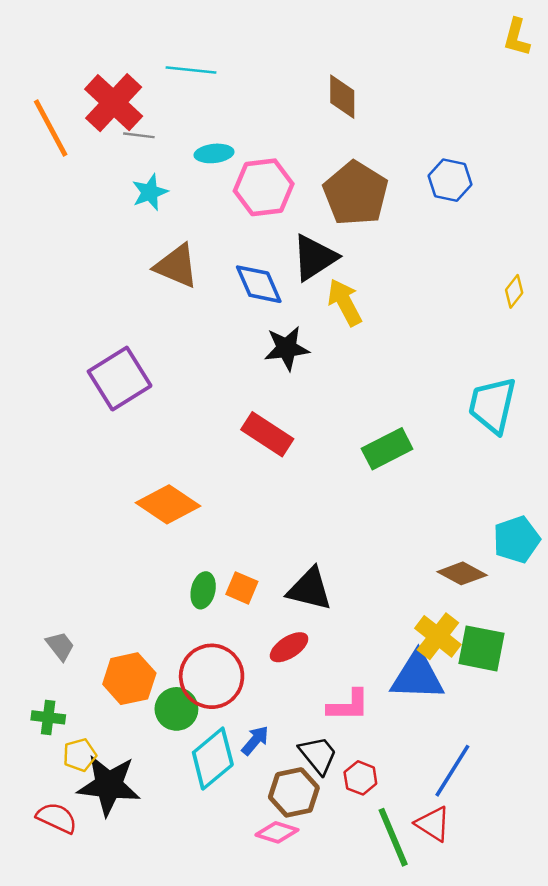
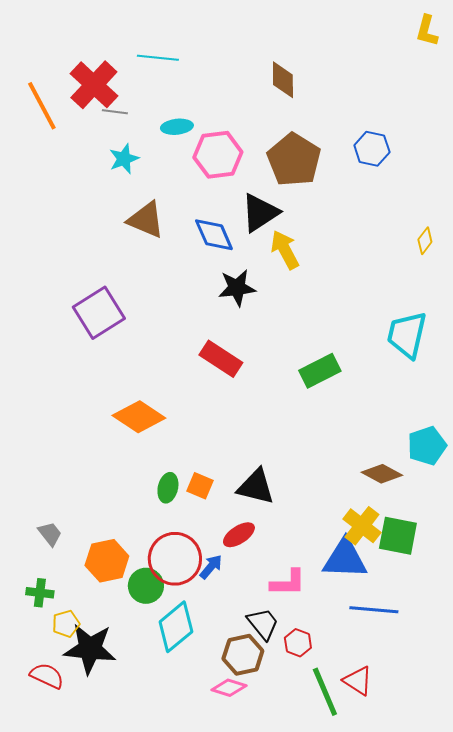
blue arrow: (255, 740) -> (211, 567), moved
blue line: (452, 771) -> (374, 610), moved, turned 63

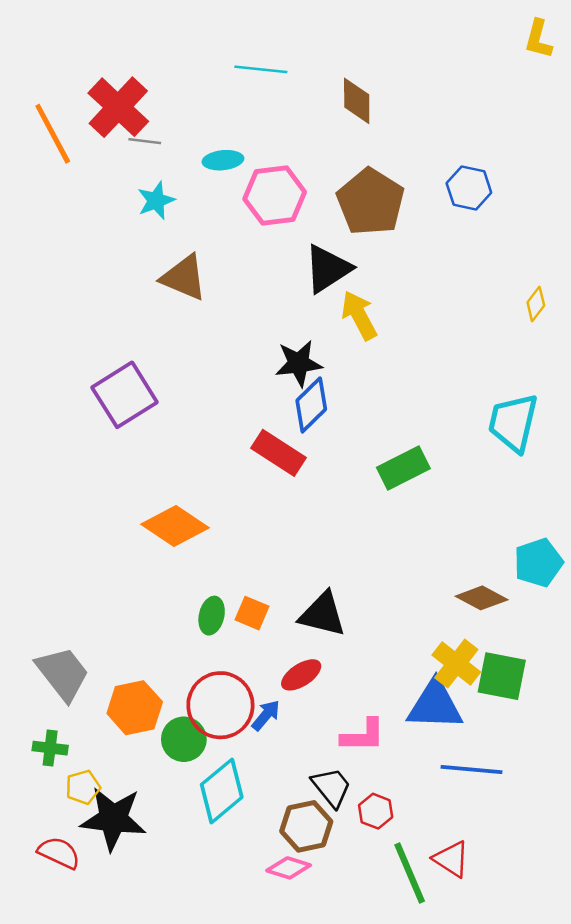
cyan line: (158, 58) -> (261, 69), moved
blue diamond: (214, 235) -> (311, 405), moved, turned 69
gray trapezoid: (50, 534) -> (63, 674), size x1.8

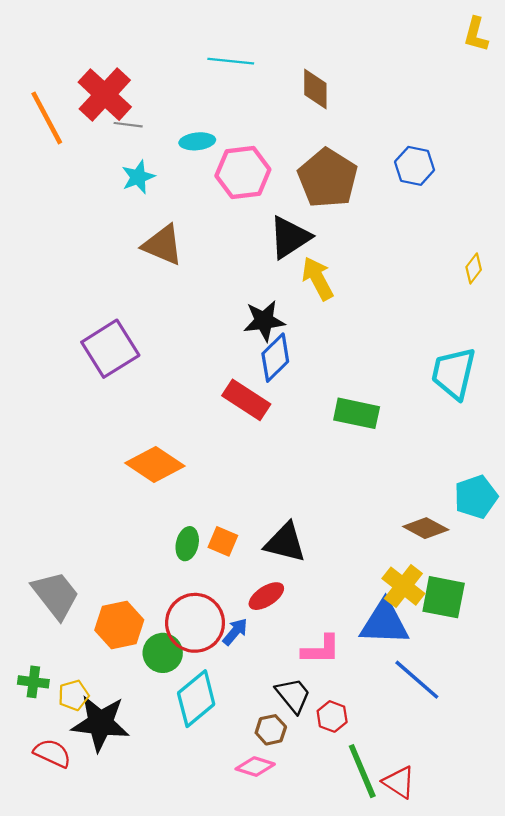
green rectangle: (403, 468) -> (357, 413), turned 39
green cross: (50, 748) -> (33, 682), moved
blue line: (471, 770) -> (417, 680), turned 36
brown hexagon: (306, 826) -> (271, 730), size x0.7
red triangle: (451, 859) -> (399, 782), moved

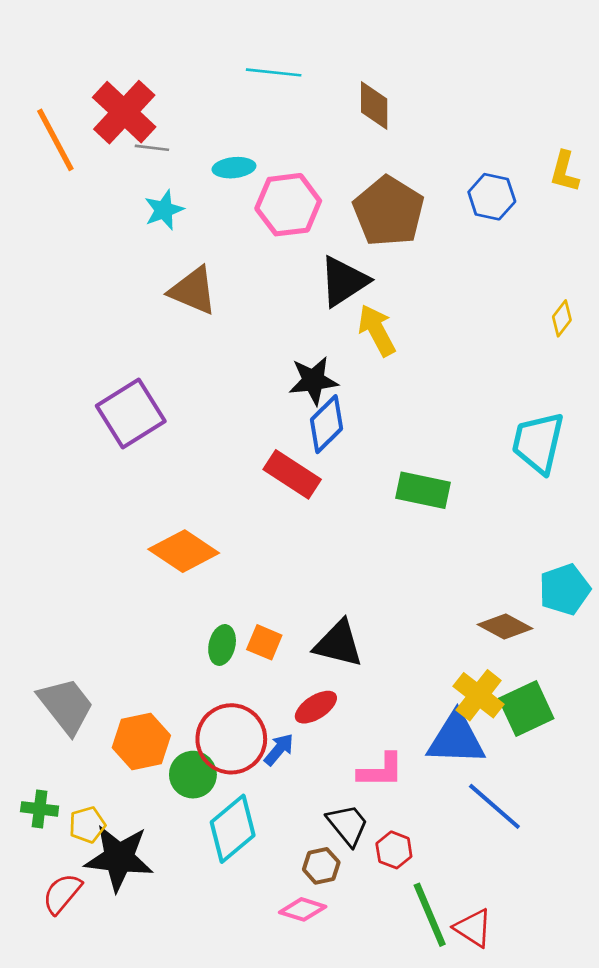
yellow L-shape: (476, 34) -> (565, 172), moved
green square: (444, 597) -> (526, 708), turned -36
red semicircle: (52, 753) -> (62, 894), turned -75

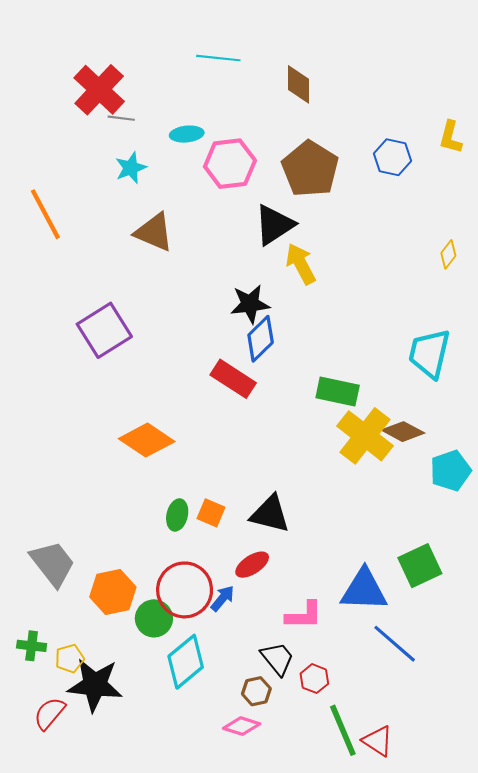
orange line: (55, 140) -> (45, 214), moved
brown diamond: (505, 626) -> (403, 432), moved
yellow cross: (479, 695) -> (365, 436), moved, size x1.4

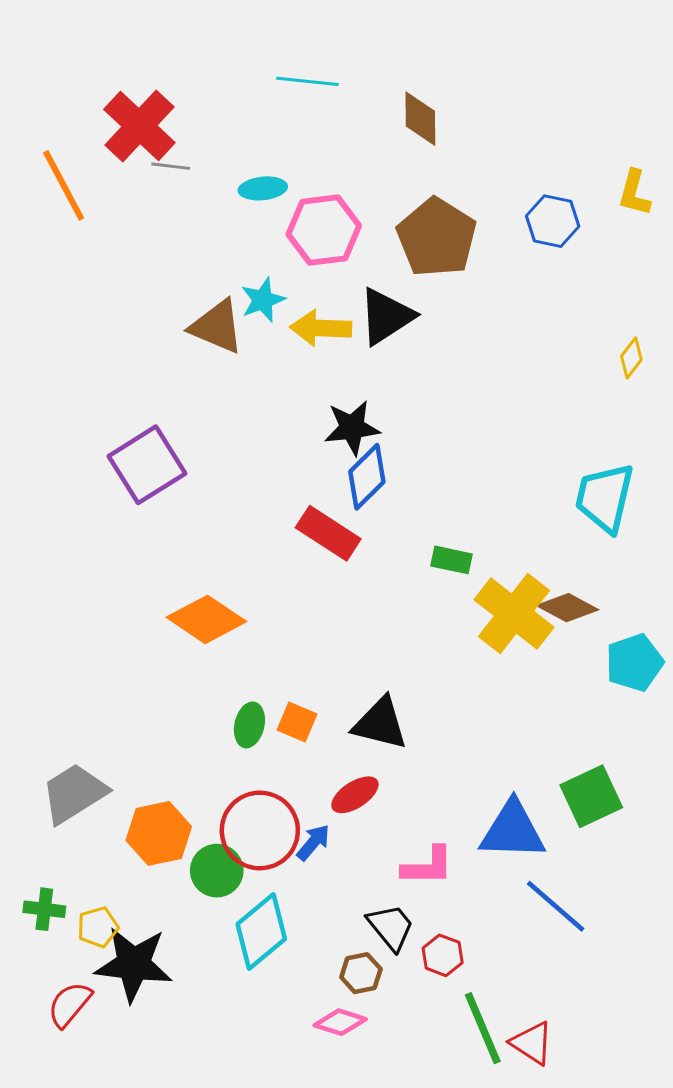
cyan star: (131, 168) -> (263, 300), moved
orange line: (45, 214) -> (64, 185), moved
yellow arrow: (301, 264) -> (321, 328), moved, turned -60
green rectangle: (338, 392) -> (452, 560), moved, size x0.7
gray trapezoid: (53, 564) -> (74, 793), turned -84

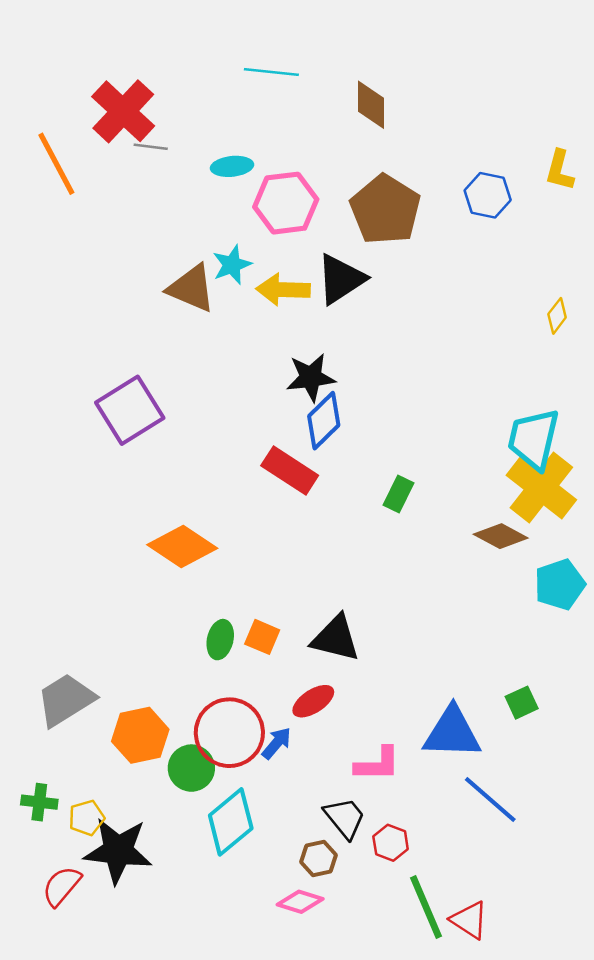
green rectangle: (452, 560) -> (398, 494), turned -76
yellow cross: (514, 613) -> (541, 488), moved
green square: (591, 796) -> (522, 703), size x0.6

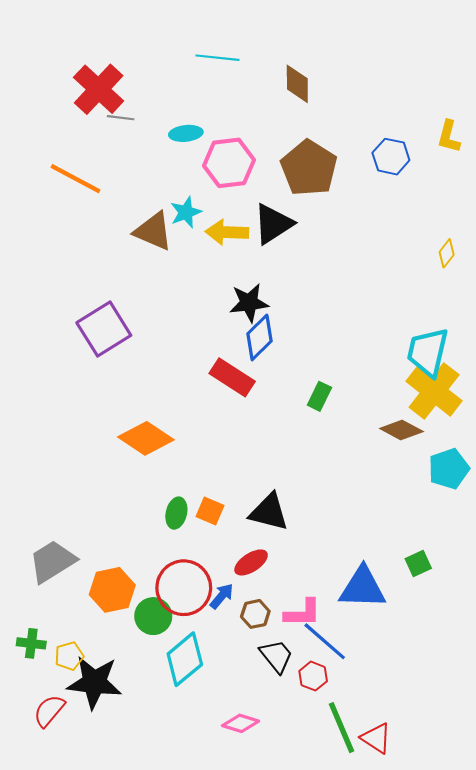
orange line: (56, 164) -> (75, 179), moved, turned -34
blue line: (490, 800) -> (325, 641), moved
brown hexagon: (319, 858) -> (255, 614), moved

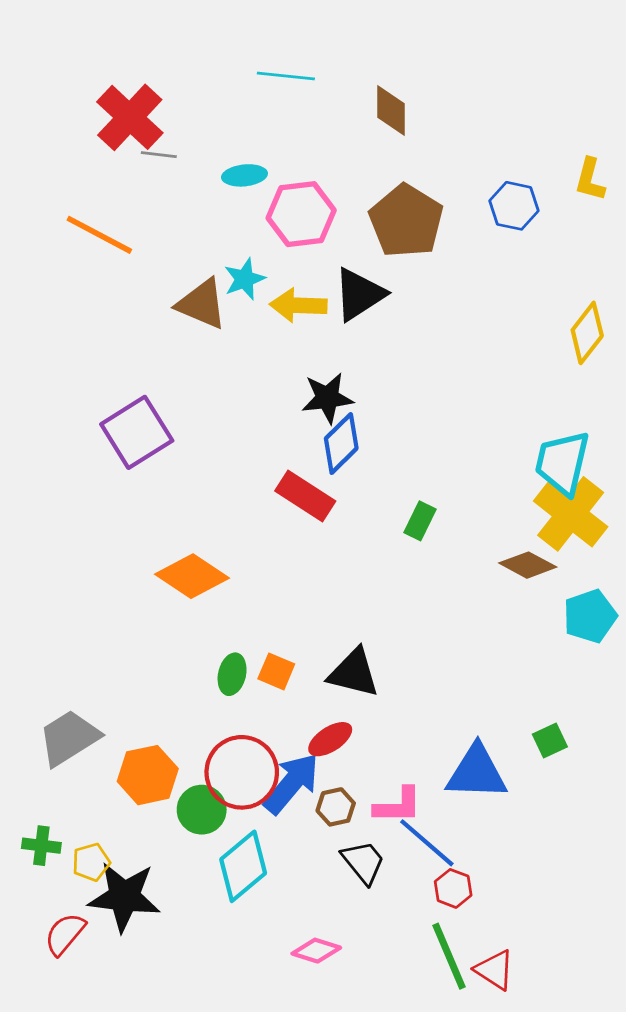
yellow diamond: (447, 253) -> (587, 333), size x1.6
blue arrow: (222, 596) -> (291, 783), size x1.8
red hexagon: (313, 676) -> (453, 888), moved

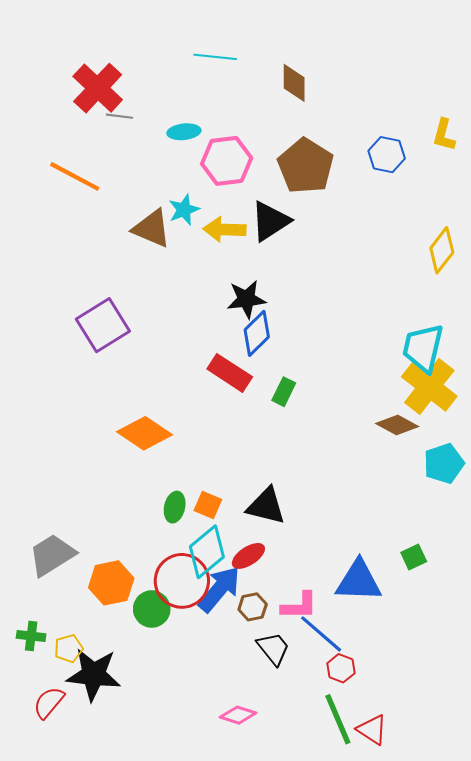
green rectangle: (420, 521) -> (284, 392), moved
cyan diamond: (243, 866) -> (207, 552), moved

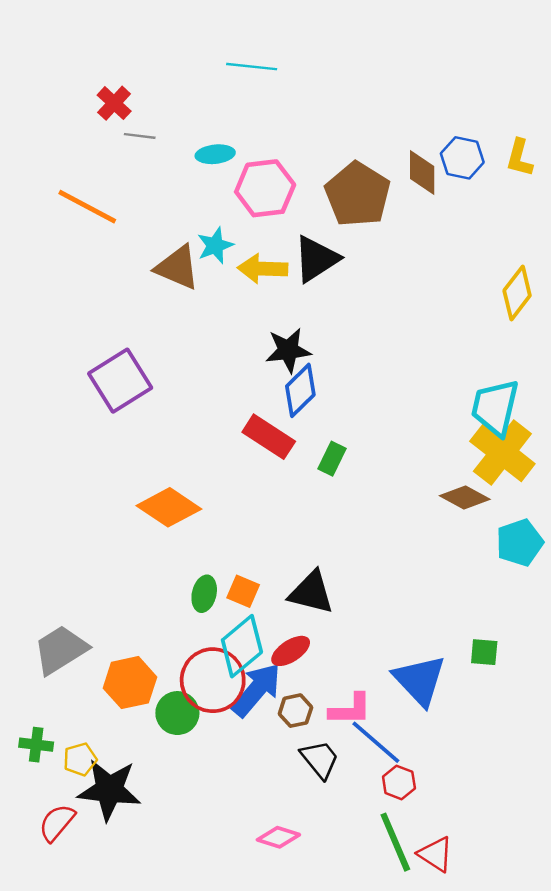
brown diamond: (294, 83) -> (422, 172), moved
red cross: (98, 88) -> (114, 103), size x0.6
blue hexagon: (387, 155) -> (462, 158), moved
green square: (414, 557) -> (484, 652), turned 30
blue triangle: (359, 581) -> (420, 680), turned 45

